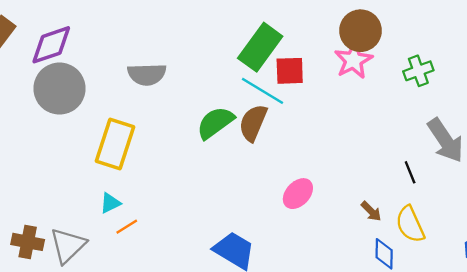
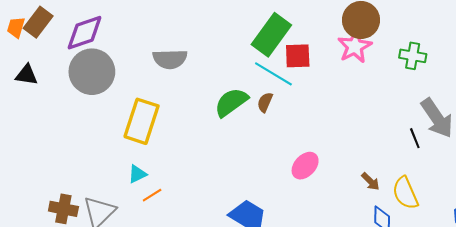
green cross: (418, 71) -> (413, 56), turned 30
brown semicircle: (253, 123) -> (265, 102), size x0.6
black line: (410, 172) -> (415, 138), moved

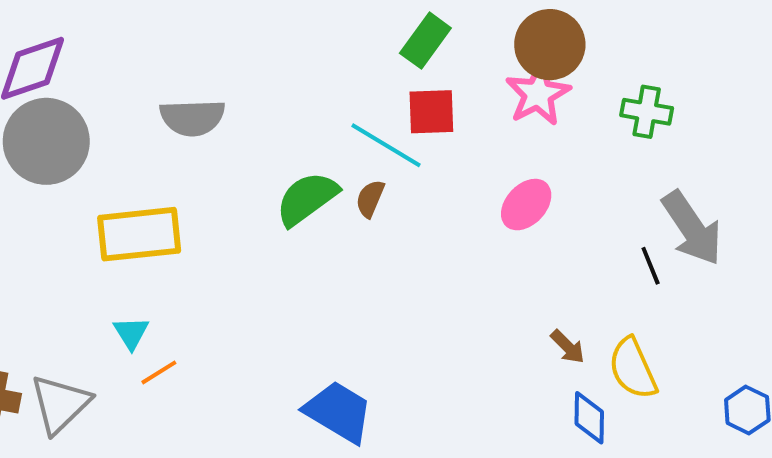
green rectangle: (271, 35) -> (425, 41), moved, size x0.7
yellow rectangle: (142, 121) -> (139, 234), turned 66
pink ellipse: (305, 166) -> (526, 205), moved
cyan triangle: (137, 174) -> (131, 333), turned -36

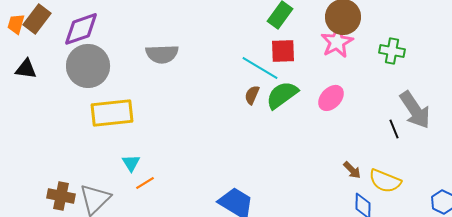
green semicircle: (307, 199) -> (282, 95), moved
yellow rectangle: (139, 234) -> (112, 113), moved
yellow semicircle: (633, 368) -> (385, 181), turned -44

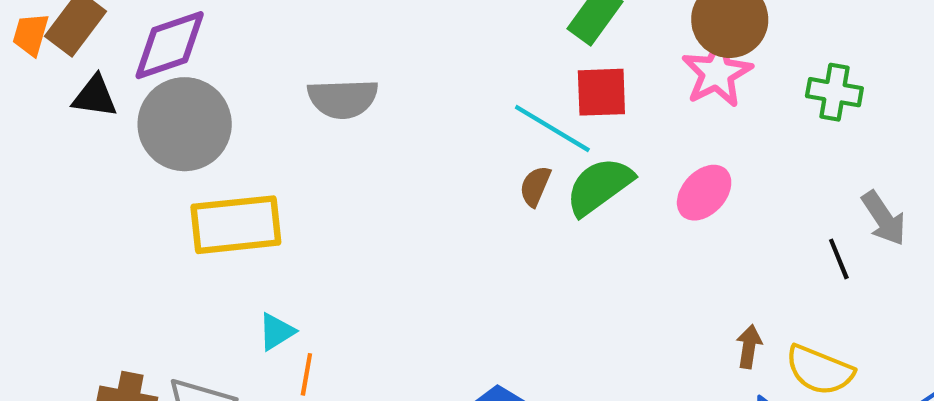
black triangle: (26, 69) -> (95, 96), moved
gray arrow: (415, 110) -> (884, 218), size x0.7
cyan triangle: (131, 163) -> (276, 332), turned 30
brown arrow: (352, 170) -> (749, 347), turned -126
orange line: (145, 183) -> (306, 374), turned -48

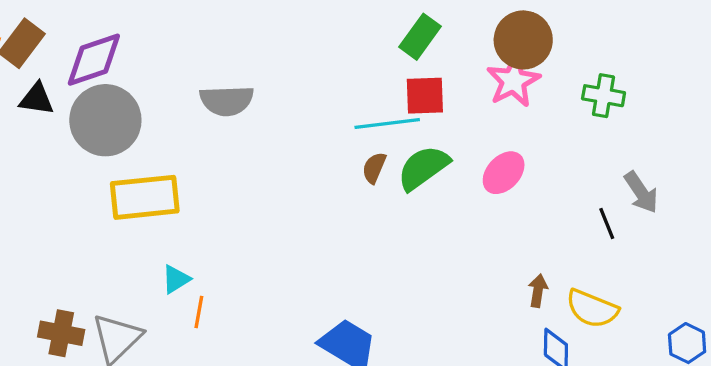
cyan line: (552, 128) -> (387, 124), turned -38

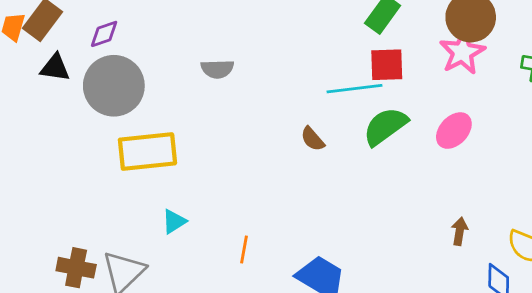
purple diamond: (94, 60) -> (104, 34), size x0.6
gray semicircle: (227, 101) -> (217, 69), size x0.7
brown semicircle: (374, 168) -> (313, 139), moved, turned -64
brown arrow: (538, 291) -> (459, 231), moved
orange line: (199, 312) -> (244, 249), moved

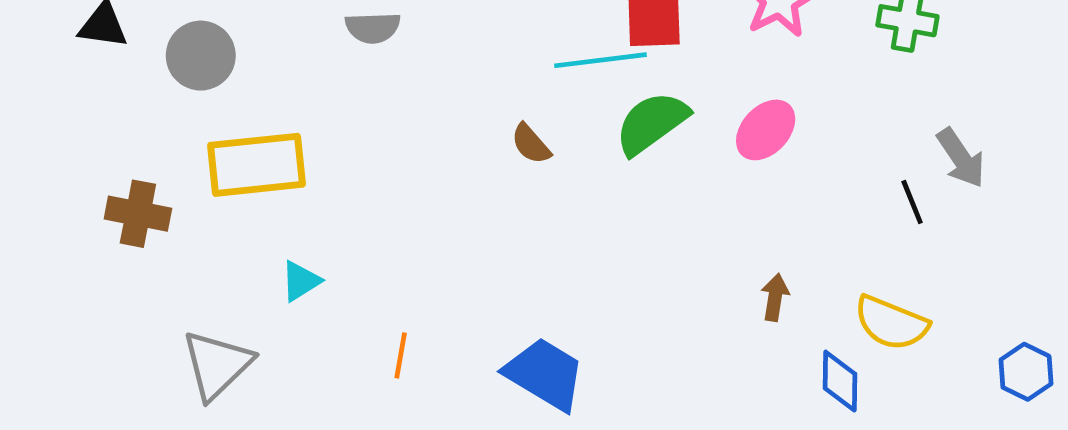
gray circle: (114, 86) -> (201, 56), size x0.7
orange line: (244, 249) -> (401, 355), moved
brown cross: (76, 268) -> (138, 214), moved

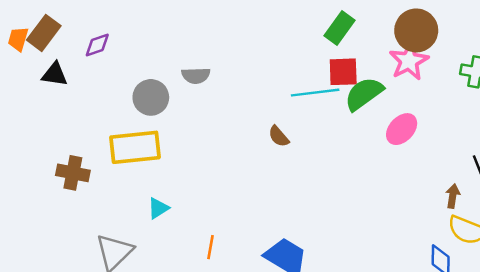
gray circle: (201, 56) -> (151, 97), moved
green semicircle: (652, 123) -> (364, 94), moved
brown arrow: (775, 297) -> (453, 196), moved

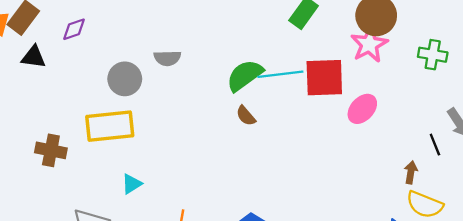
red square: (343, 72) -> (324, 78), moved, size x1.4
green semicircle: (364, 94) -> (245, 75), moved

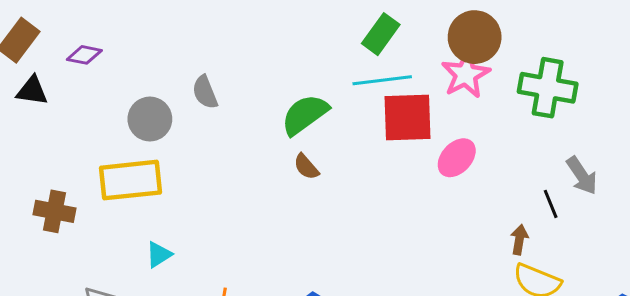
purple diamond: (74, 29) -> (84, 55), turned 30
green cross: (433, 55) -> (548, 88), size x1.5
gray semicircle: (167, 58) -> (205, 92), turned 70
cyan line: (280, 74) -> (382, 80), moved

